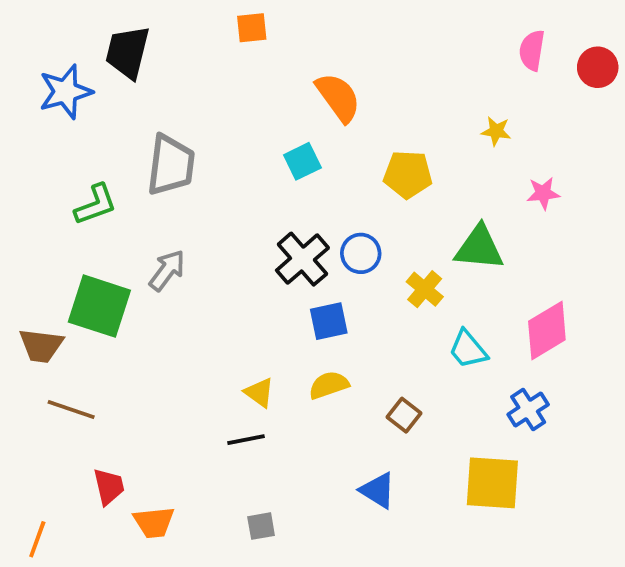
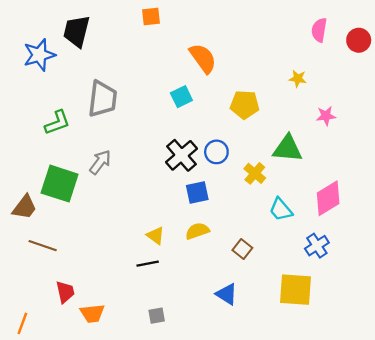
brown trapezoid: (41, 346) -> (25, 207), turned -60

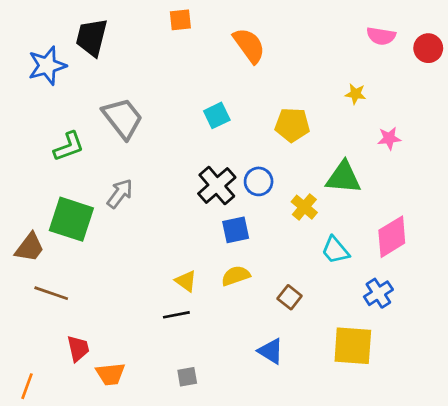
pink semicircle: (319, 30) -> (381, 36), turned -90
orange semicircle: (203, 58) -> (249, 45), moved
gray trapezoid: (102, 99) -> (123, 118), turned -45

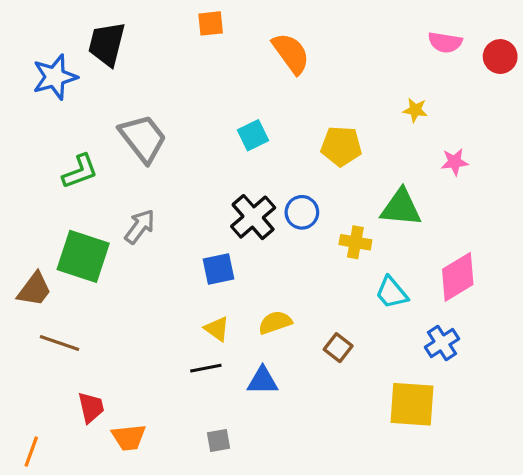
yellow cross: (304, 207) -> (355, 242), turned -30
blue square: (236, 230) -> (218, 269), moved
blue triangle: (271, 351) -> (263, 381), moved, turned -32

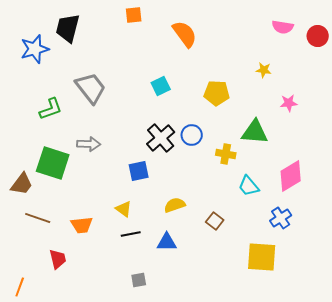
gray arrow: (140, 226) -> (89, 144), turned 55
yellow triangle: (217, 329) -> (124, 209), moved
orange trapezoid: (129, 437) -> (82, 225), moved

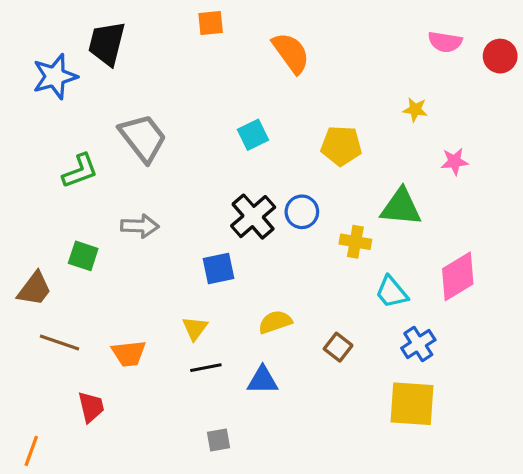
green square: (53, 163) -> (83, 256), size x0.6
yellow triangle: (124, 209) -> (195, 328), turned 30
blue cross: (281, 218) -> (418, 344), moved

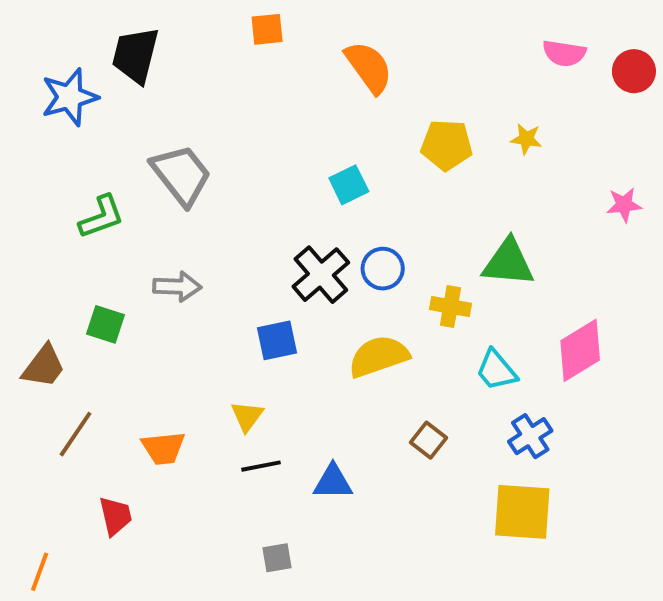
cyan square: (253, 135) -> (349, 185), moved
yellow pentagon: (341, 146) -> (446, 145), moved
pink star: (455, 161) -> (624, 205), moved
yellow semicircle: (275, 322) -> (379, 356), moved, size x1.4
brown line: (60, 342) -> (76, 434), turned -75

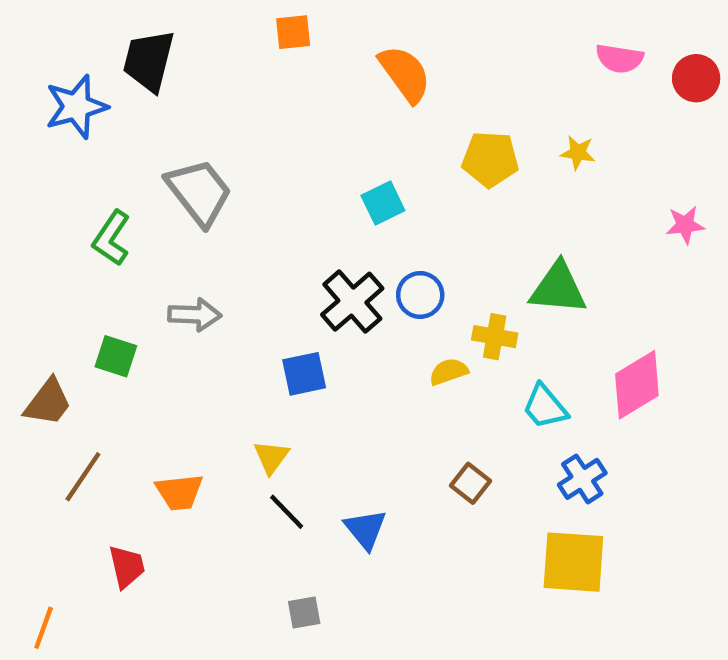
green L-shape: (101, 217) -> (111, 238), turned 144
yellow semicircle: (379, 356) -> (449, 372), moved, size x0.6
black line: (261, 466) -> (287, 512), turned 57
blue triangle: (333, 482) -> (365, 529), turned 51

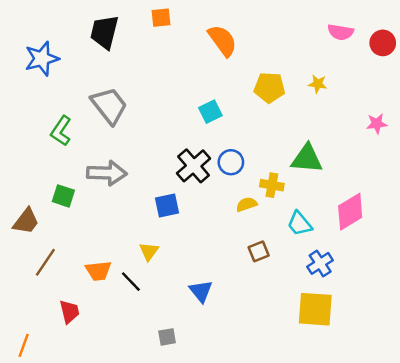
black trapezoid: (149, 61) -> (104, 32), moved
gray arrow: (195, 315) -> (107, 173), size x1.4
brown square: (471, 483) -> (259, 251), moved, turned 30
black line: (287, 512) -> (131, 282), moved

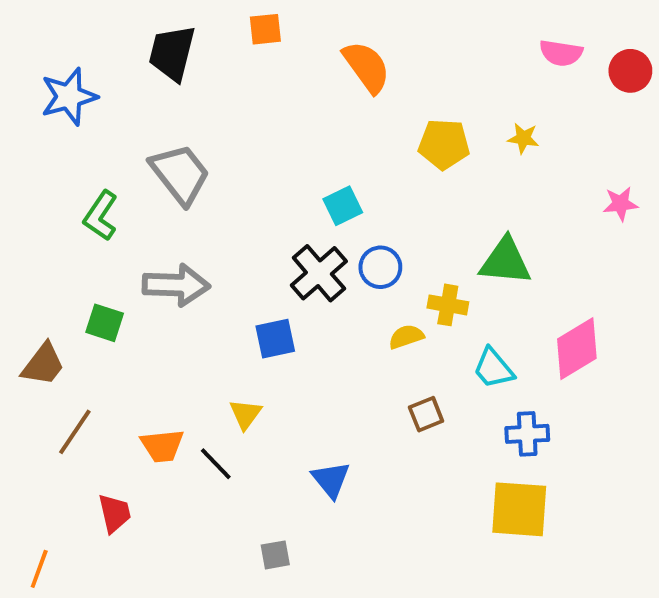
cyan square: (210, 112) -> (343, 206), moved
blue cross: (320, 263) -> (527, 434), turned 30

